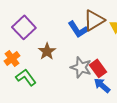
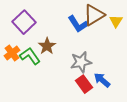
gray star: (81, 67) -> (81, 62), turned -30
red rectangle: (98, 68) -> (84, 84), moved
green L-shape: (26, 77) -> (30, 56), moved

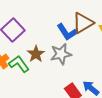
gray star: (81, 62) -> (61, 54), moved

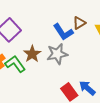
brown triangle: (83, 23) -> (79, 23), size x0.6

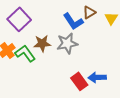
brown star: (32, 54) -> (42, 43), turned 30
blue arrow: (87, 88) -> (97, 77), turned -42

